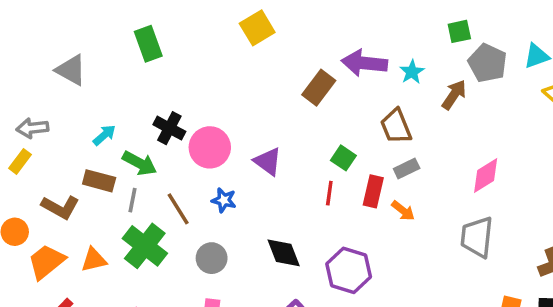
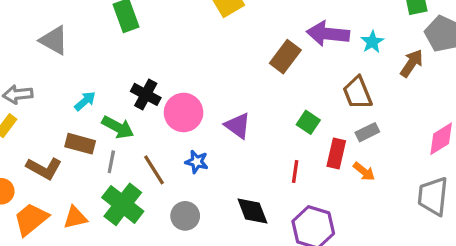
red line: (329, 193) -> (295, 172), moved

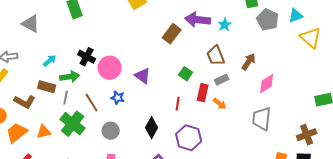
brown arrow: (412, 63) -> (249, 62), moved
green arrow: (118, 127) -> (70, 77), turned -36
black diamond: (252, 211) -> (152, 128), turned 50

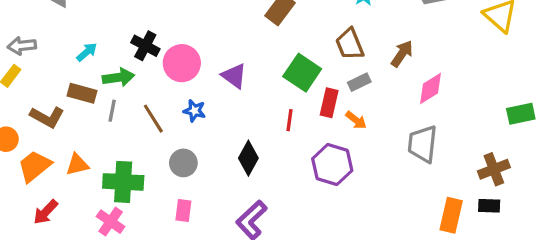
green square: (186, 74) -> (302, 73), size x1.6
green cross: (73, 124) -> (123, 182), moved, turned -35
purple hexagon: (189, 138) -> (332, 165), moved

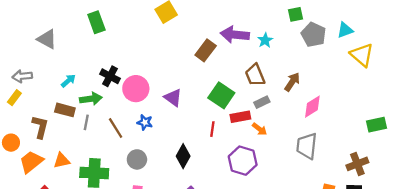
red rectangle: (329, 103) -> (240, 117), turned 66
brown L-shape: (47, 117) -> (40, 127), turned -105

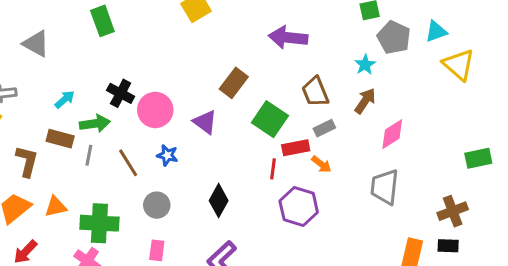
cyan star: (265, 40) -> (365, 65), moved
brown rectangle: (206, 50) -> (234, 83), moved
red line: (212, 129) -> (273, 169), moved

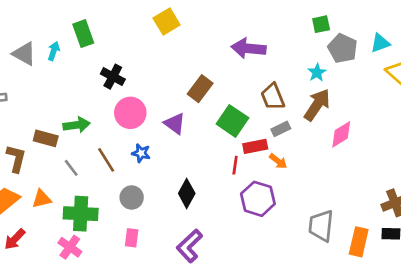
black cross: (121, 93) -> (113, 77), moved
cyan arrow: (65, 99) -> (54, 51), moved, turned -30
brown arrow: (365, 101) -> (317, 105), size x1.4
gray line: (89, 155) -> (71, 168), moved, turned -48
gray trapezoid: (385, 187) -> (321, 226), moved

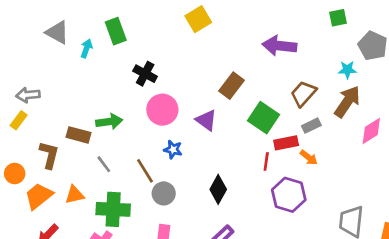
green square: (321, 24) -> (338, 18), moved
gray triangle: (24, 54) -> (57, 32), moved
cyan star: (317, 73) -> (347, 70), turned 30
brown trapezoid: (273, 97) -> (303, 94), turned 64
brown line: (106, 160) -> (145, 171), moved

